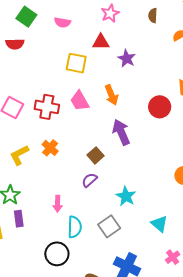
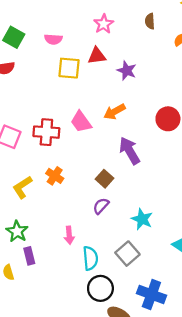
yellow square: (76, 63) -> (69, 68), moved
orange arrow: (111, 95) -> (115, 112), turned 90
black circle: (57, 254) -> (100, 288), moved

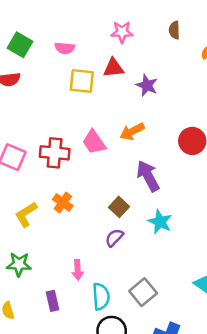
pink star: (104, 24) -> (122, 32), turned 30
cyan star: (142, 219) -> (160, 222), moved
green star: (17, 231) -> (19, 264), turned -30
purple rectangle: (29, 256) -> (53, 301), moved

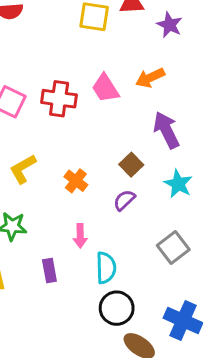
orange cross: (63, 203) -> (76, 181), moved
gray square: (143, 292) -> (173, 247), moved

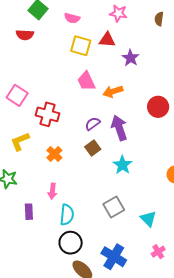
pink trapezoid: (105, 88) -> (86, 81), moved
red cross: (59, 99) -> (48, 114), moved
purple semicircle: (124, 200) -> (93, 124), moved

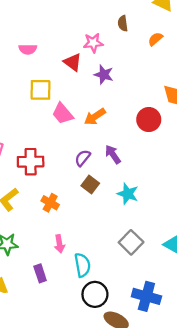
pink star: (118, 13) -> (93, 43), moved
red triangle: (107, 40) -> (73, 62), turned 48
yellow square: (81, 46) -> (40, 90), moved
purple arrow: (119, 128) -> (113, 154), size x0.7

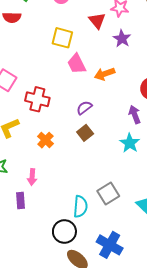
purple arrow: (113, 154) -> (135, 115), moved
cyan star: (128, 194) -> (130, 143), moved
pink arrow: (59, 244) -> (32, 177), moved
cyan semicircle: (82, 265) -> (80, 206), moved

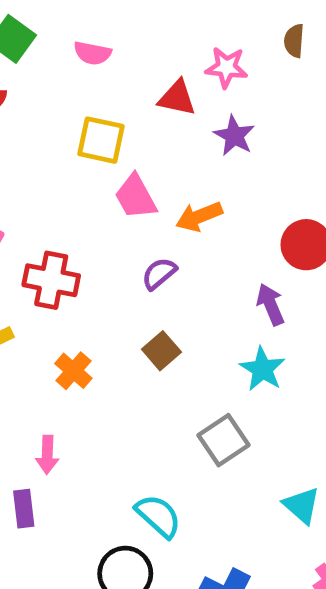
red triangle: (97, 21) -> (177, 98), turned -36
purple semicircle: (84, 108) -> (159, 274), moved
gray square: (108, 194) -> (223, 440), moved
cyan semicircle: (80, 206) -> (158, 516), turned -50

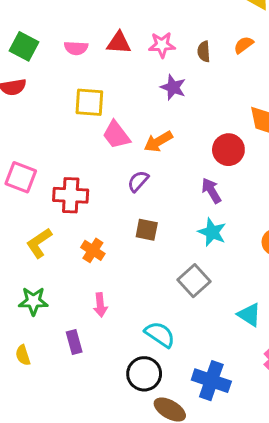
brown semicircle: (294, 41) -> (204, 52), moved
red triangle: (177, 98) -> (119, 43), moved
brown square: (161, 351) -> (147, 230), turned -30
pink arrow: (47, 455) -> (100, 305), moved

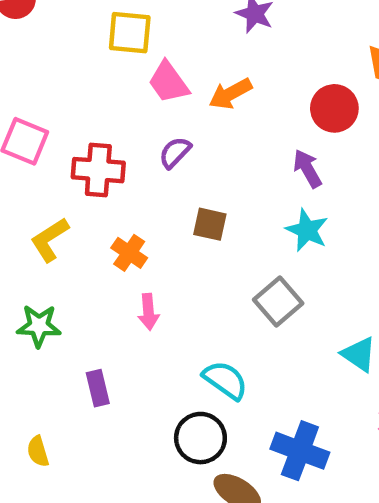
purple semicircle: (138, 181) -> (175, 152), moved
pink arrow: (100, 305) -> (148, 312), moved
yellow semicircle: (23, 355) -> (38, 451), moved

